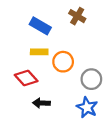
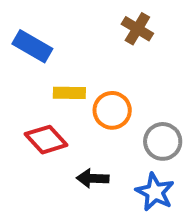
blue rectangle: (40, 26) -> (32, 46), moved
black arrow: (41, 103) -> (93, 178), moved

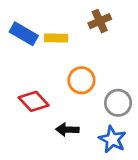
brown cross: (137, 29) -> (100, 21), turned 35
yellow rectangle: (69, 93) -> (56, 38), moved

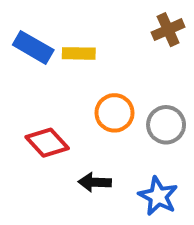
brown cross: (100, 21) -> (168, 30), moved
gray circle: (118, 103) -> (166, 125), moved

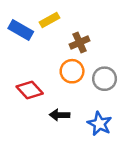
brown cross: (168, 30) -> (80, 42), moved
yellow rectangle: (79, 53) -> (50, 20), moved, turned -30

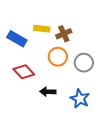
yellow rectangle: (50, 20) -> (42, 29), moved, turned 35
blue rectangle: (21, 30) -> (17, 39), moved

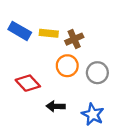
blue rectangle: (17, 39) -> (20, 31), moved

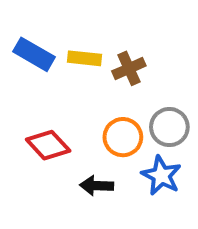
orange circle: (67, 66) -> (123, 137), moved
blue star: (93, 114) -> (161, 176), moved

